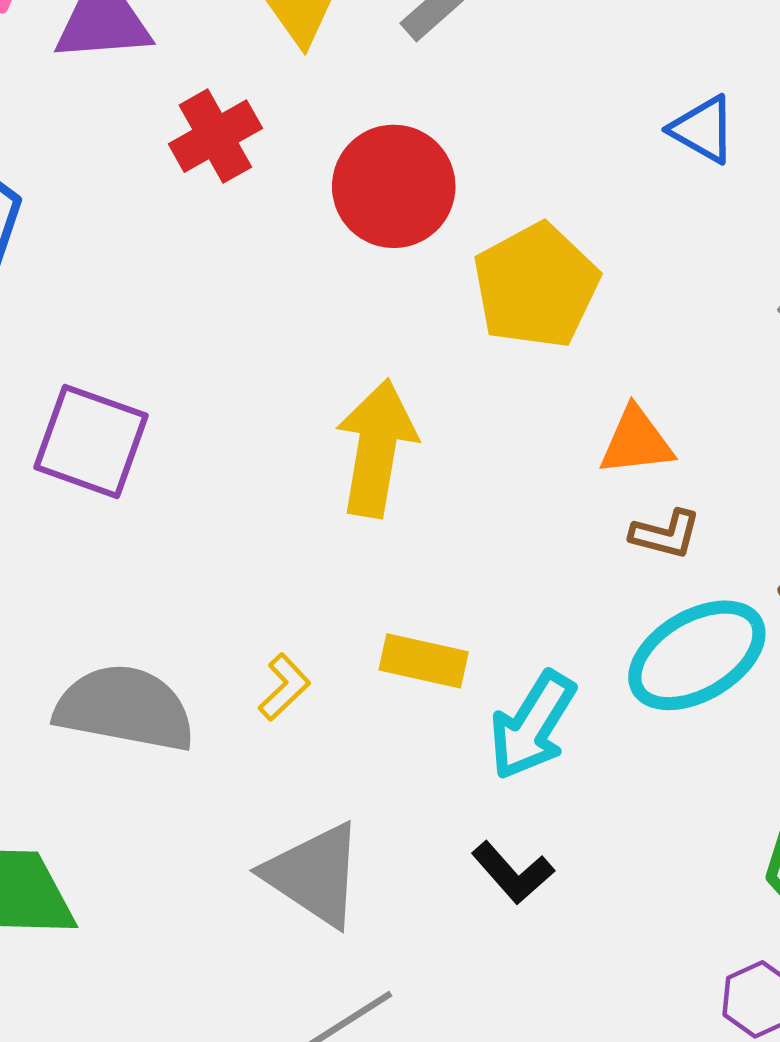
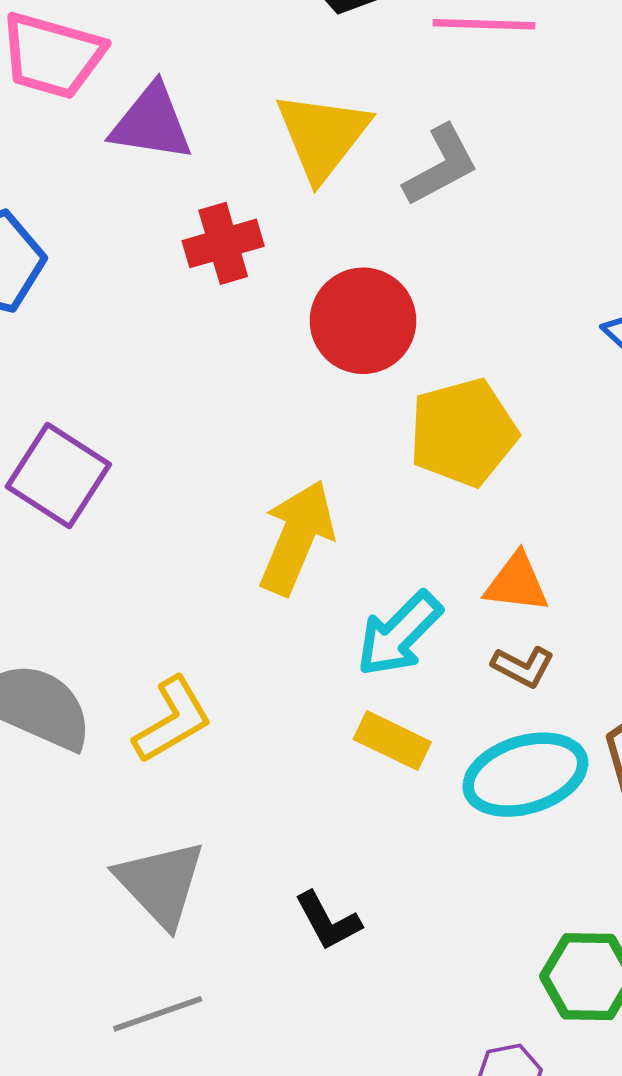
yellow rectangle: (424, 661) -> (392, 741), moved
yellow L-shape: (284, 687) -> (172, 720), size x1.6
cyan arrow: (532, 725) -> (399, 634), moved

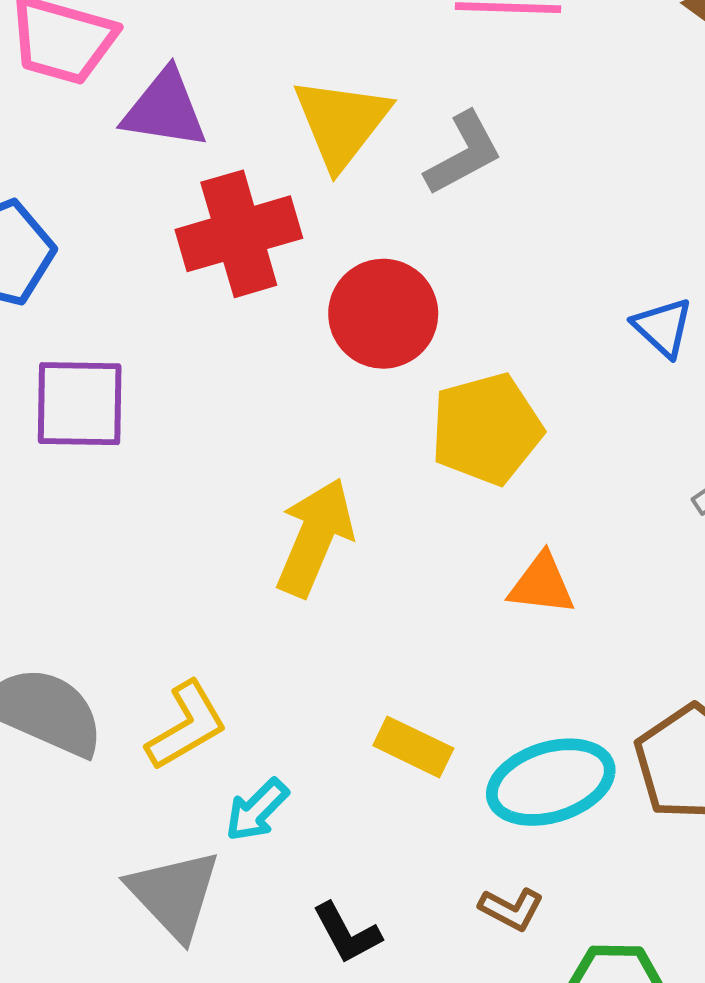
red cross: (223, 243) -> (239, 234), size x1.5
purple square: (58, 476) -> (80, 404), moved, turned -32
cyan arrow: (399, 634) -> (257, 810), moved, size x0.7
brown L-shape: (523, 667) -> (511, 909), moved

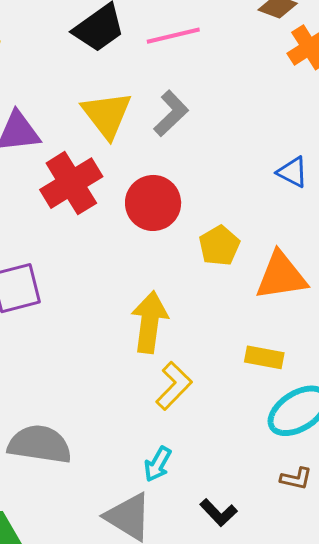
yellow pentagon: (486, 429) -> (219, 246), size x0.7
orange triangle: (542, 584) -> (281, 276), moved, size x1.5
yellow L-shape: (186, 726) -> (174, 386), moved
yellow rectangle: (413, 747) -> (264, 357), moved

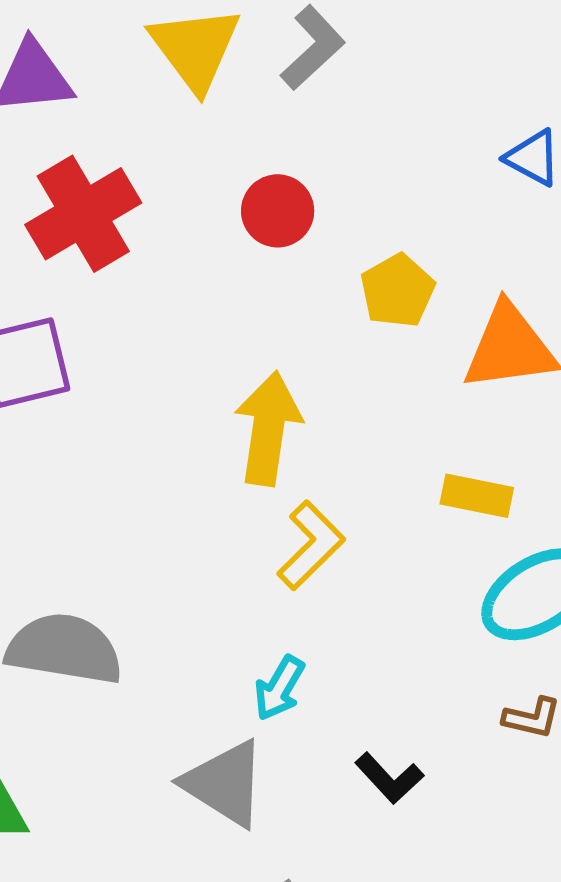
red cross: (71, 183) -> (83, 214), moved
red circle: (153, 203) -> (278, 211), size x0.7

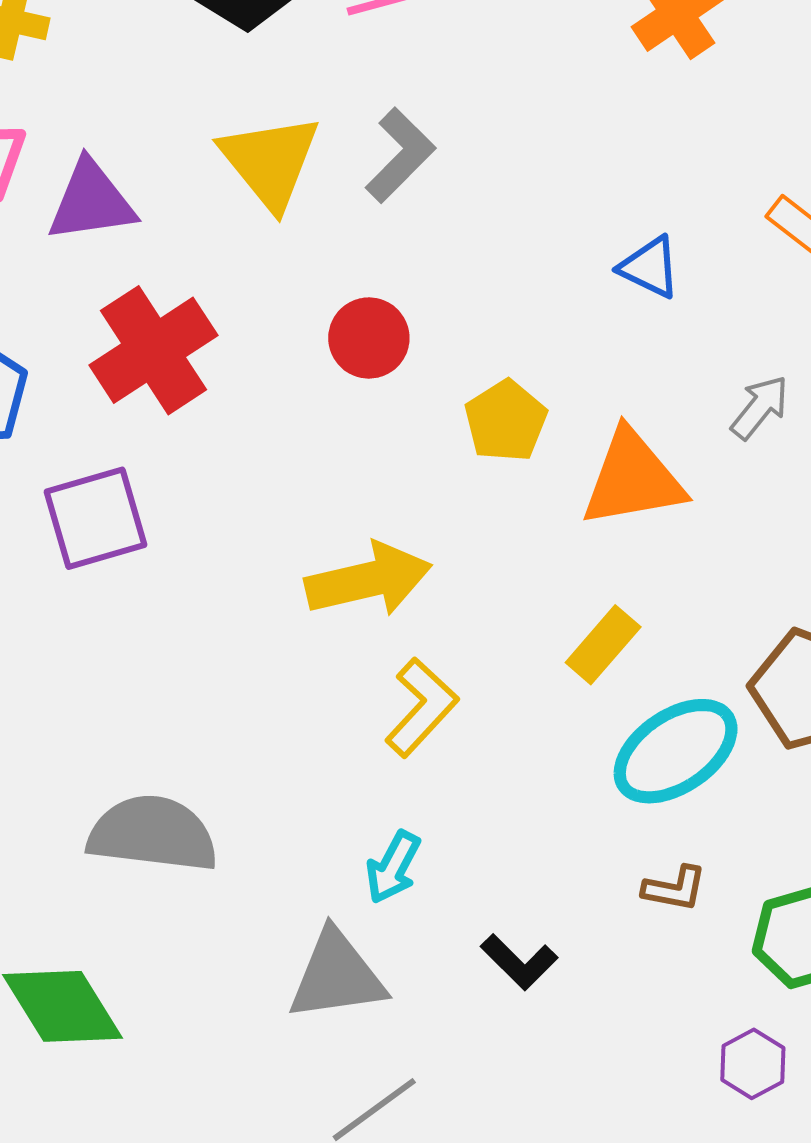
yellow arrow: (268, 428) -> (368, 580), turned 71
yellow rectangle: (477, 496) -> (603, 645), turned -58
gray triangle: (225, 783) -> (337, 976), turned -38

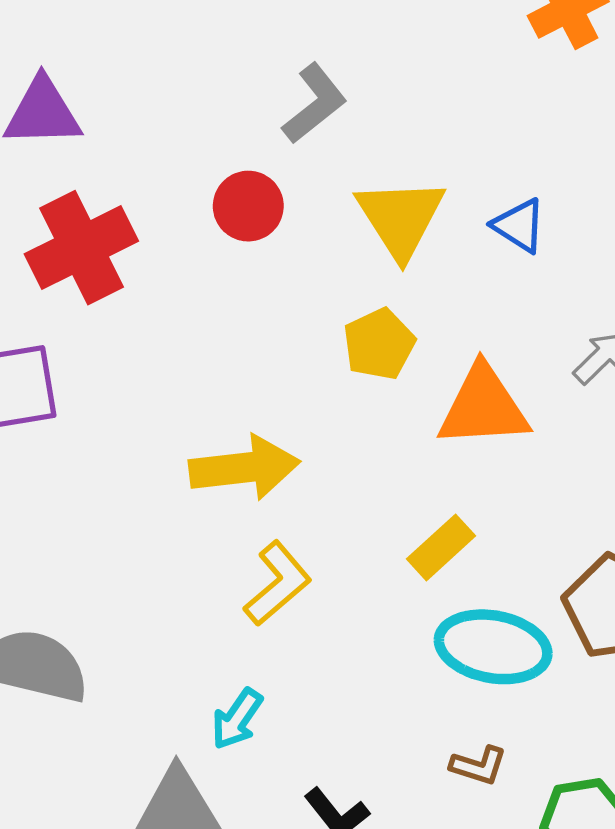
yellow triangle: (270, 162) -> (401, 218), moved
red circle: (369, 338) -> (248, 206), moved
cyan ellipse: (676, 751) -> (493, 647), turned 38

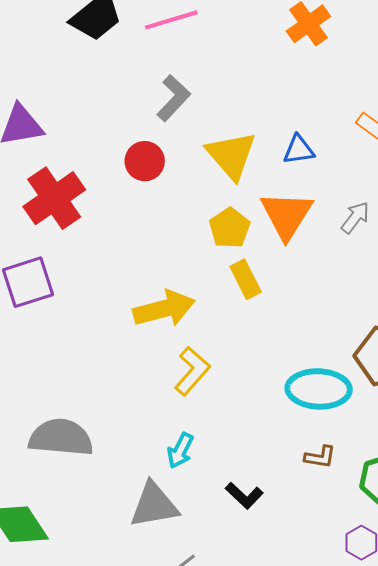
blue triangle: (519, 225) -> (299, 150), turned -32
orange triangle: (483, 407) -> (286, 215), moved, turned -46
yellow rectangle: (441, 547) -> (246, 279), moved, turned -66

